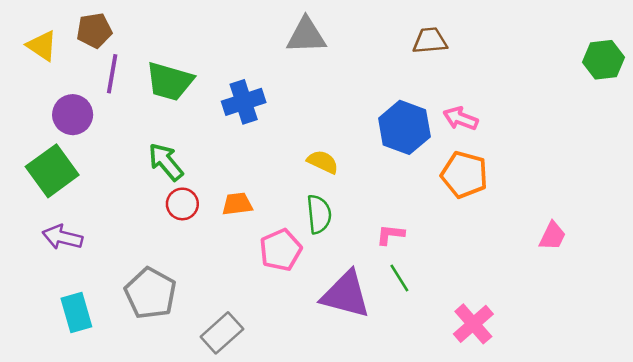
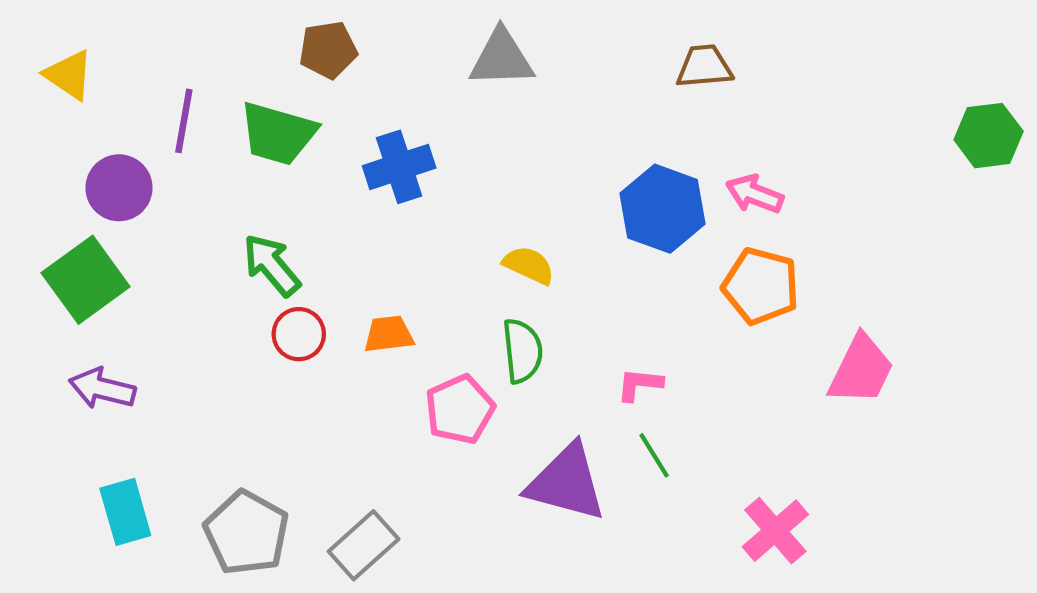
brown pentagon: (94, 30) -> (328, 50), moved
green hexagon: (604, 60) -> (989, 136), moved
pink trapezoid: (552, 236) -> (861, 370), moved, size x1.5
gray pentagon: (150, 293) -> (247, 533), moved

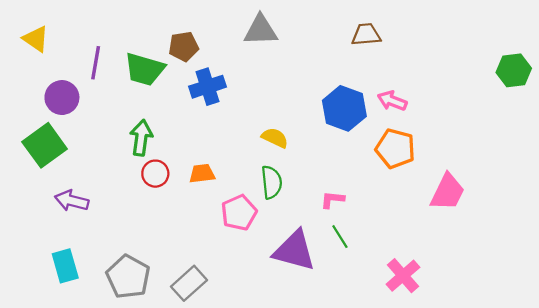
brown pentagon: (328, 50) -> (184, 46), moved
green arrow: (272, 265) -> (141, 138), turned 48
purple arrow: (102, 388) -> (72, 201), moved

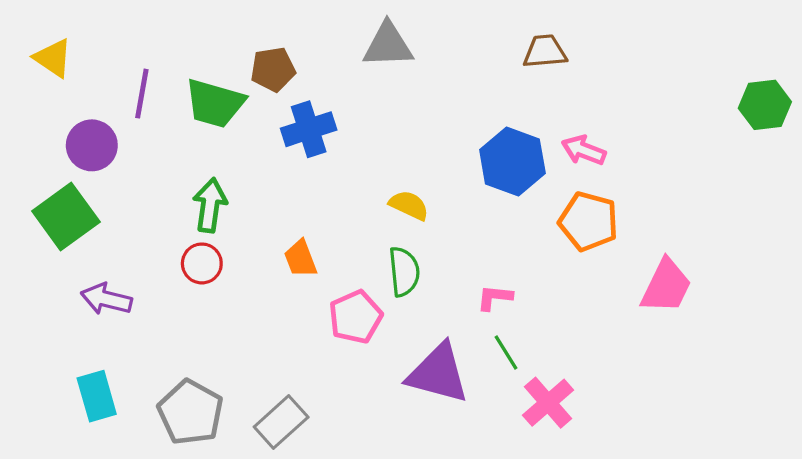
red circle: (155, 174) -> (202, 263), moved
orange trapezoid: (202, 174) -> (301, 259), turned -104
pink cross: (403, 276) -> (548, 403), moved

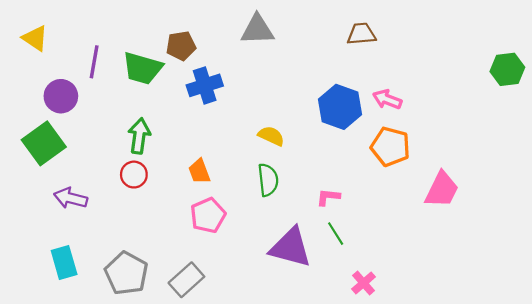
pink pentagon: (356, 317) -> (208, 215), moved
pink cross: (548, 403) -> (364, 283), moved, size x0.7

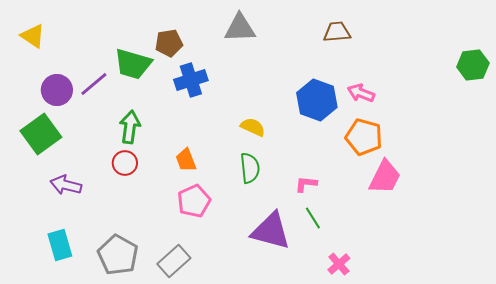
purple line: (94, 62) -> (94, 84), moved, turned 40
pink trapezoid: (442, 190) -> (385, 177), moved

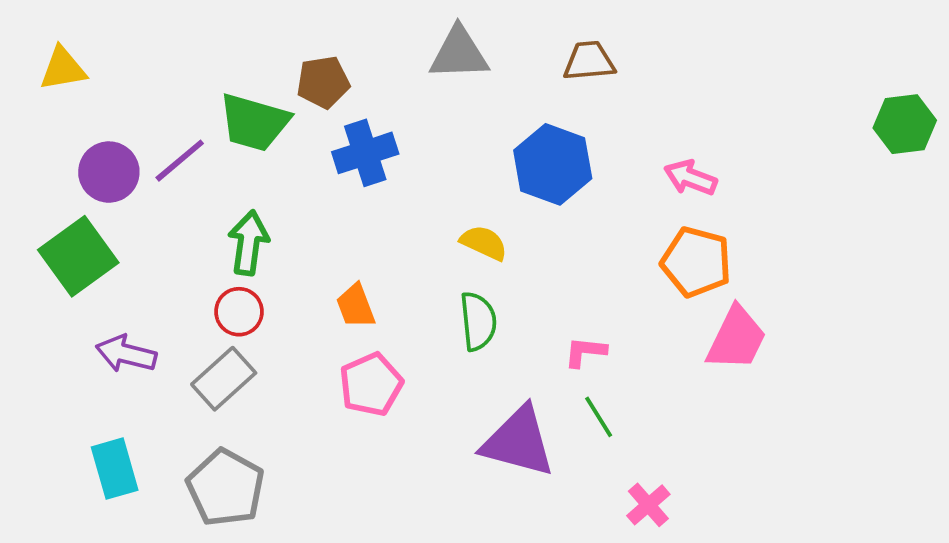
brown trapezoid: (337, 32) -> (589, 61), moved
yellow triangle: (33, 36) -> (63, 69), turned -44
blue hexagon: (317, 100) -> (553, 164), moved
gray rectangle: (174, 261) -> (224, 379), moved

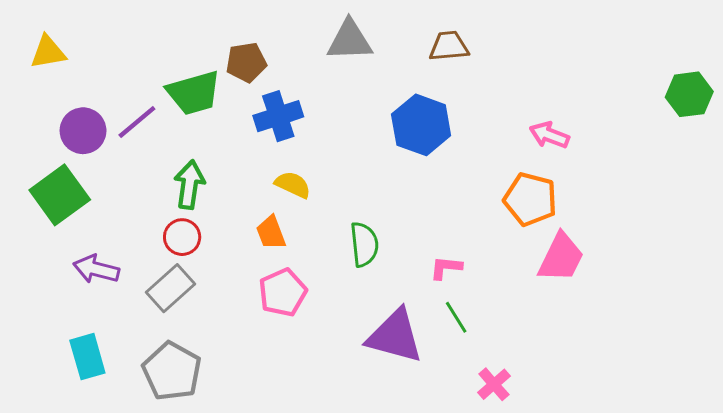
green trapezoid: (254, 122) -> (194, 93), turned -32
pink arrow: (690, 178) -> (549, 135), moved
yellow semicircle: (484, 243) -> (293, 185), moved

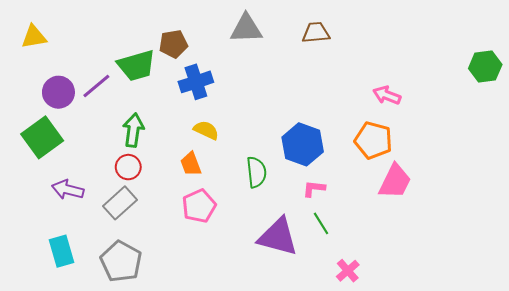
blue hexagon: (421, 125) -> (303, 144), moved

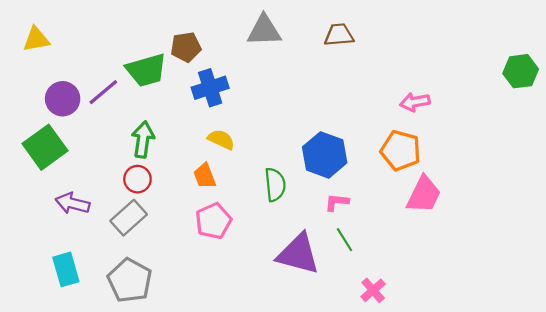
pink arrow: (387, 95) -> (415, 102), turned -32

